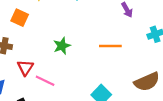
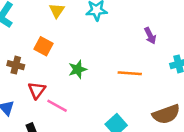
orange square: (20, 18) -> (43, 46), moved

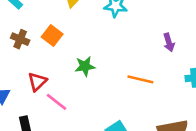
brown cross: (16, 65) -> (20, 39), moved

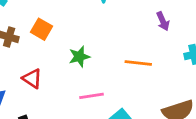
red triangle: (37, 82) -> (32, 79), turned -36
pink line: (57, 102) -> (91, 96), moved, turned -40

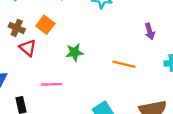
red triangle: (32, 79) -> (28, 48), moved
pink line: (91, 96) -> (51, 84), moved

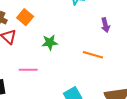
purple arrow: (150, 31) -> (105, 25), moved

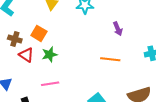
green star: (50, 42) -> (50, 54), moved

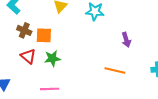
orange square: (39, 33) -> (44, 35), turned -35
brown cross: (15, 39) -> (24, 30), moved

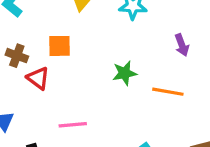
brown cross: (24, 30) -> (17, 56), moved
green star: (52, 58) -> (125, 73), moved

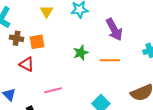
purple arrow: (182, 45) -> (114, 30), size x1.6
brown cross: (17, 56) -> (17, 38), moved

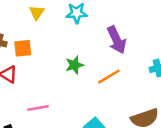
orange line: (110, 60) -> (109, 77), turned -36

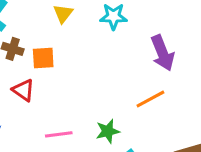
green star: (74, 65) -> (108, 131), moved

